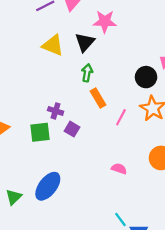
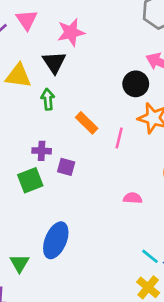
green arrow: (87, 73) -> (48, 99), moved

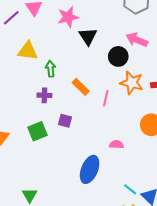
black triangle: (54, 62) -> (88, 36), moved
purple cross: (42, 151) -> (44, 95), moved
blue ellipse: (56, 240) -> (90, 169), moved

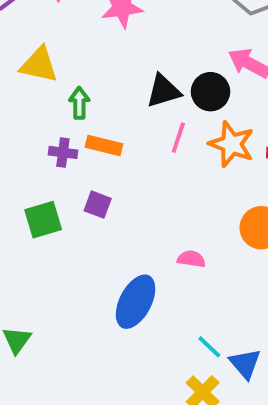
black triangle: (88, 36) -> (163, 91), moved, turned 42
orange rectangle: (81, 87) -> (104, 145), moved, turned -36
pink line: (106, 98) -> (178, 138), moved

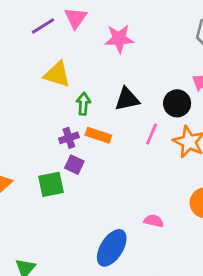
black triangle: (163, 91) -> (127, 99), moved
purple cross: (63, 152) -> (69, 138), turned -30
purple square: (98, 205) -> (74, 165), moved

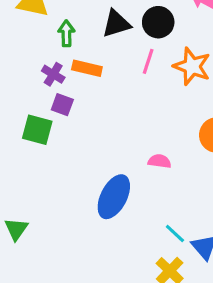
black circle: (177, 103) -> (158, 22), moved
purple cross: (69, 138) -> (53, 74), turned -36
green square: (51, 184) -> (37, 130), turned 32

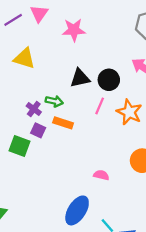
green arrow: (66, 33) -> (54, 101), moved, turned 98
orange rectangle: (87, 68) -> (63, 123), moved
blue ellipse: (114, 197) -> (77, 210), moved

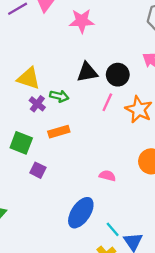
yellow triangle: (24, 58) -> (29, 78), moved
orange rectangle: (63, 123) -> (59, 132), moved, turned -36
purple square: (38, 130) -> (38, 170), moved

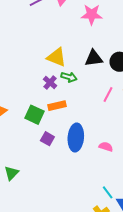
yellow triangle: (29, 78) -> (57, 57), moved
pink line: (107, 102) -> (108, 94), moved
orange rectangle: (59, 132) -> (57, 106), moved
blue ellipse: (81, 213) -> (76, 138), moved, turned -32

